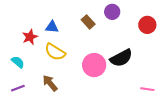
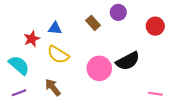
cyan semicircle: (18, 62) -> (19, 65), size x1.5

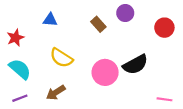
blue triangle: (55, 28) -> (50, 20), moved
red star: (32, 39) -> (15, 38), moved
brown arrow: (53, 87) -> (56, 93), turned -84

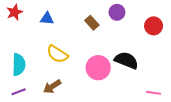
red star: (15, 38) -> (15, 12), moved
black semicircle: (135, 65) -> (126, 60), turned -130
cyan semicircle: (20, 69) -> (19, 65), turned 50

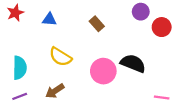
purple circle: (117, 12) -> (141, 12), moved

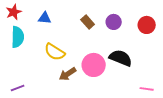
purple circle: (141, 12) -> (114, 22), moved
cyan semicircle: (20, 68) -> (18, 37), moved
brown arrow: (55, 91) -> (68, 74), moved

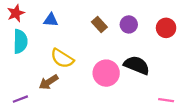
brown arrow: (68, 74) -> (49, 82), moved

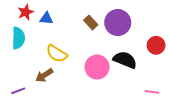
red star: (16, 13) -> (26, 12), moved
purple circle: (129, 24) -> (118, 23), size x1.6
red circle: (166, 28) -> (156, 45), moved

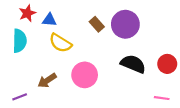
red circle: (156, 45) -> (167, 64), moved
yellow semicircle: (57, 54) -> (60, 43), moved
pink circle: (97, 67) -> (85, 75), moved

